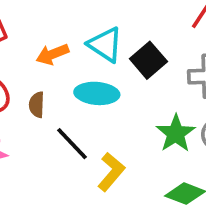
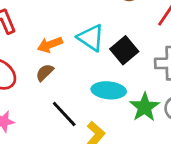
cyan ellipse: (97, 93) -> (109, 90), moved
brown semicircle: (37, 105) -> (45, 73), moved, turned 42

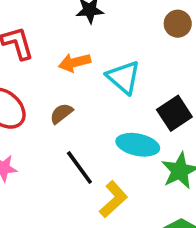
orange arrow: (50, 45) -> (74, 62), moved
black square: (124, 50) -> (174, 113), moved

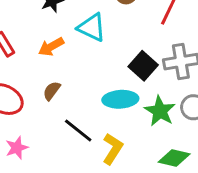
cyan triangle: (123, 77) -> (92, 27), moved

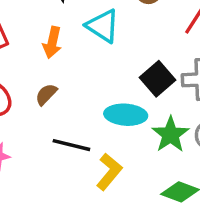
orange arrow: (51, 47) -> (52, 42), turned -55
black line: (78, 130) -> (71, 145), turned -32

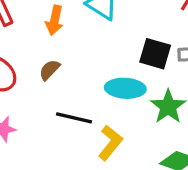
black square: (157, 79) -> (155, 54), turned -32

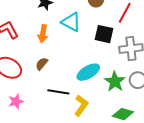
black square: (155, 54) -> (104, 34), moved
cyan ellipse: (125, 88) -> (88, 72), turned -30

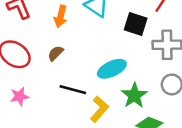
green star: (115, 82) -> (134, 96), moved

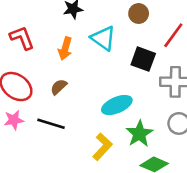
black line: (73, 90) -> (51, 124), moved
pink star: (19, 96) -> (14, 120), moved

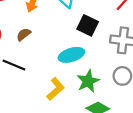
black square: (143, 59) -> (88, 25), moved

